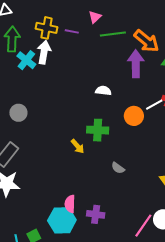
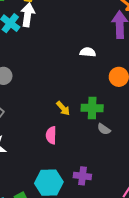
green cross: (98, 130) -> (92, 108), moved
pink semicircle: (70, 204) -> (51, 135), moved

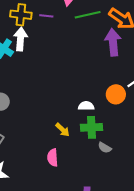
white semicircle: (88, 52) -> (86, 106), moved

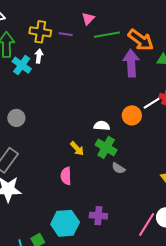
white arrow: (20, 39) -> (39, 56), size x0.6
green cross: (92, 127) -> (106, 147), turned 30

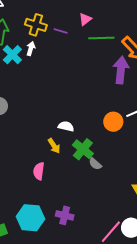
white semicircle: (102, 126) -> (66, 126), moved
gray semicircle: (118, 168) -> (95, 164), moved

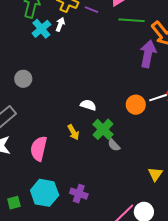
yellow arrow: (54, 146) -> (73, 132), moved
pink semicircle: (39, 171) -> (39, 149), moved, size x1.4

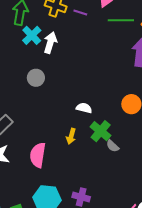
white arrow: (60, 24) -> (50, 43), moved, size x1.5
gray circle: (23, 79) -> (36, 78), moved
yellow arrow: (73, 132) -> (71, 136), turned 49

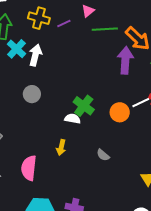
purple line: (80, 13) -> (64, 23), turned -40
gray circle: (36, 78) -> (32, 94), moved
green cross: (101, 131) -> (84, 106), moved

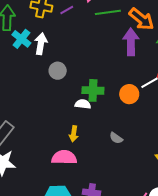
gray circle: (32, 94) -> (58, 71), moved
green cross: (84, 106) -> (93, 90), turned -30
pink semicircle: (29, 168) -> (64, 157), moved, turned 90

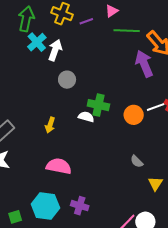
purple arrow: (131, 42) -> (144, 64), turned -32
yellow arrow: (74, 134) -> (50, 125), moved
gray semicircle: (116, 138) -> (137, 161), moved

